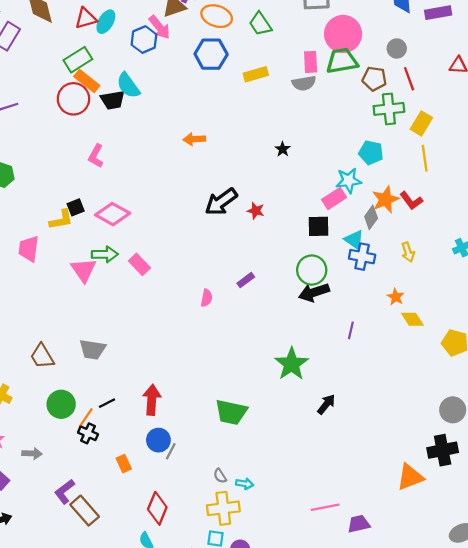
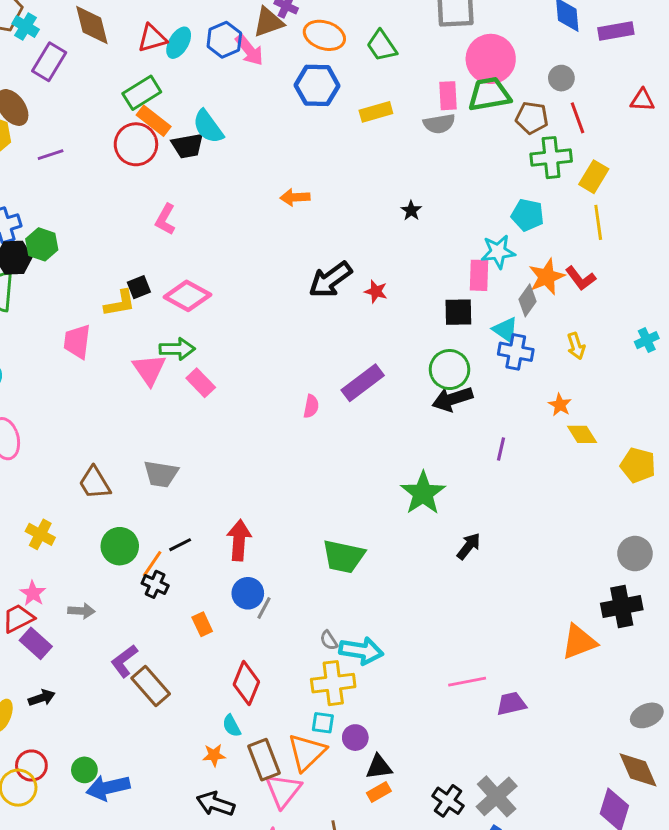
blue hexagon: (144, 40) -> (224, 40), moved
pink rectangle: (334, 198) -> (479, 275), turned -55
pink rectangle: (139, 264) -> (201, 383), moved
purple rectangle: (246, 280) -> (363, 383), size x1.8
cyan arrow: (245, 484) -> (361, 651), size x1.8

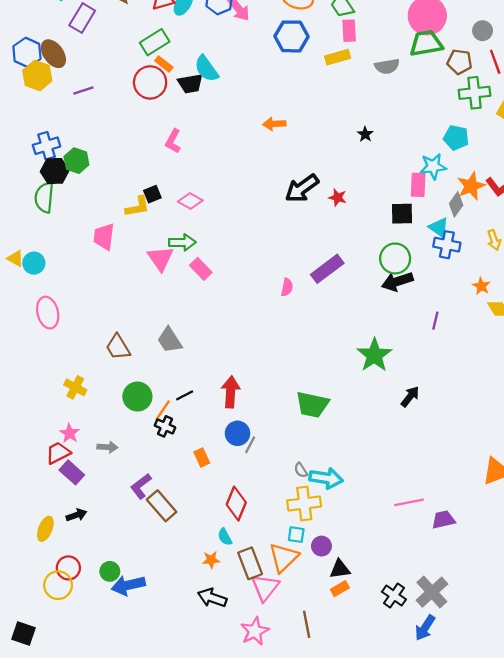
pink rectangle: (448, 96) -> (349, 31), moved
orange rectangle: (154, 121) -> (164, 64), size x0.7
pink diamond: (187, 296) -> (190, 201), size x0.7
gray trapezoid: (161, 474) -> (170, 340), turned 48

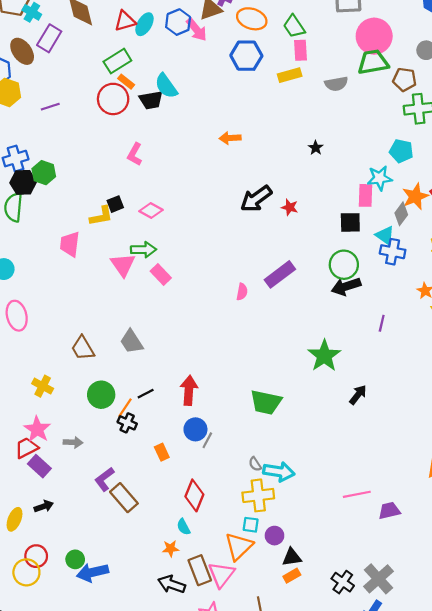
brown ellipse: (53, 54) -> (22, 51), moved
pink star: (70, 433) -> (37, 429), size x1.4
brown rectangle: (250, 563) -> (200, 570), moved

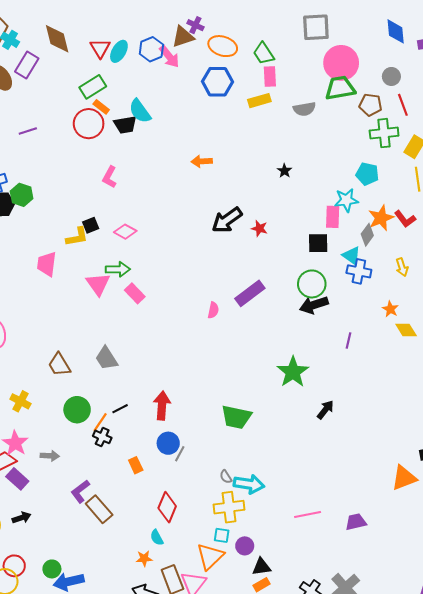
red triangle: (125, 21) -> (100, 48), turned -45
pink line: (357, 494) -> (308, 514), moved

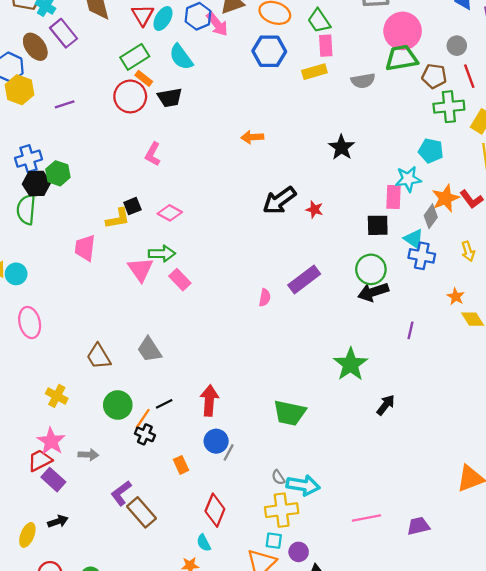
purple rectangle: (27, 65) -> (64, 33), turned -70
cyan semicircle: (140, 111) -> (181, 57), moved
black star: (285, 171) -> (342, 147), size x1.6

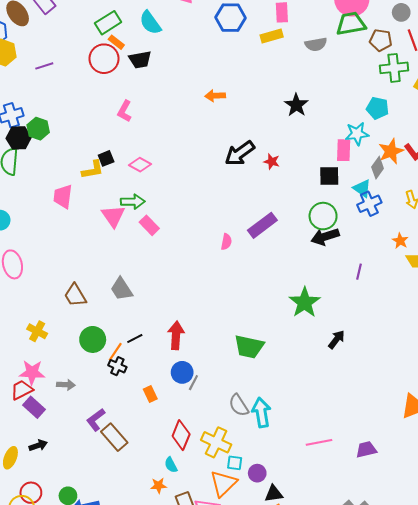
blue cross: (422, 256) -> (369, 204), turned -35
pink star: (51, 441) -> (32, 372), turned -30
gray semicircle: (278, 477) -> (239, 405), size x1.6
cyan arrow: (303, 485) -> (261, 412), turned -108
yellow cross: (282, 510) -> (216, 442), moved, turned 32

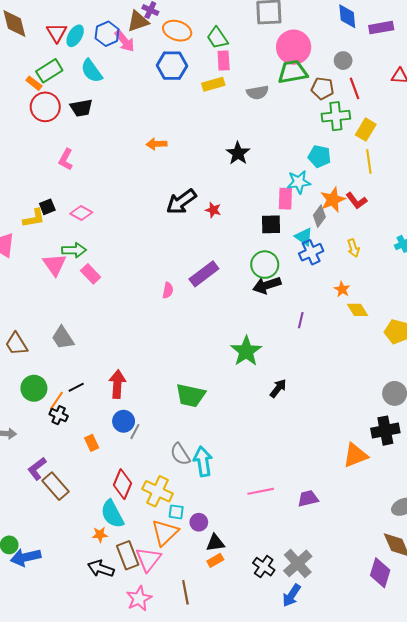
orange rectangle: (116, 42) -> (34, 83), moved
cyan semicircle: (171, 465) -> (112, 514), size x1.8

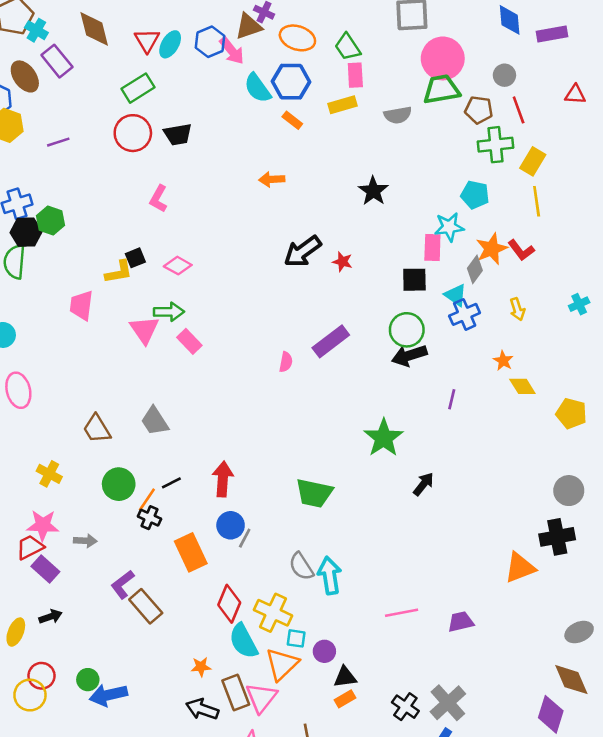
cyan semicircle: (92, 71) -> (258, 88), moved
orange rectangle: (34, 83) -> (292, 120), moved
orange rectangle: (92, 443) -> (191, 552), size x1.8
cyan semicircle: (112, 514) -> (243, 641), moved

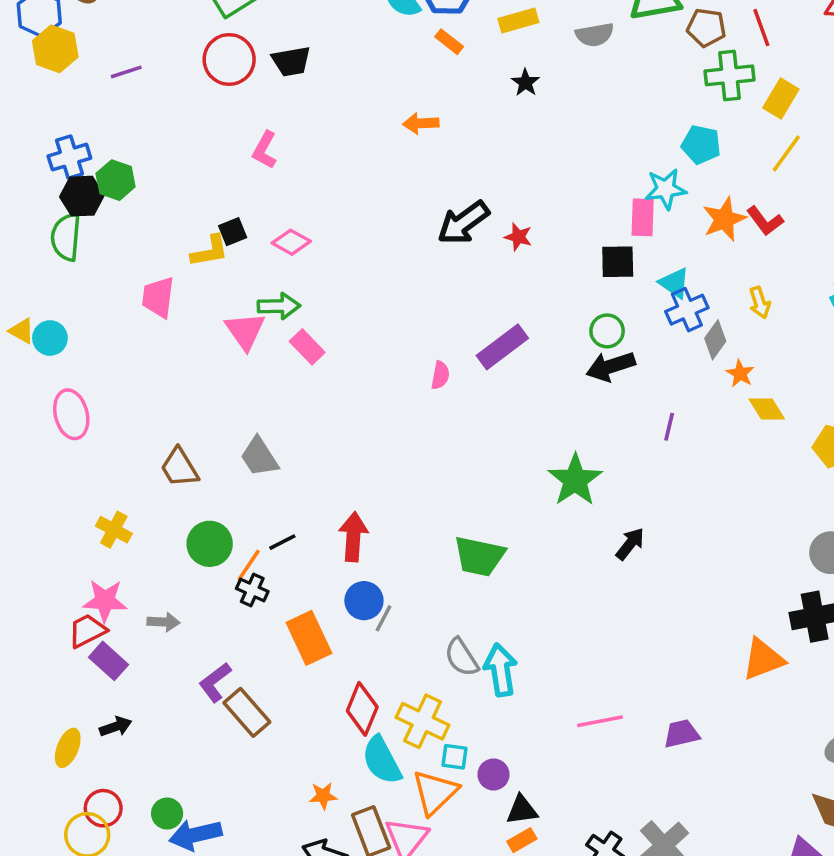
black star: (373, 191) -> (525, 83), moved, size x0.7
yellow line: (537, 201) -> (786, 154), turned 44
gray diamond: (475, 269) -> (715, 340), moved
green circle: (407, 330) -> (607, 331), size x0.7

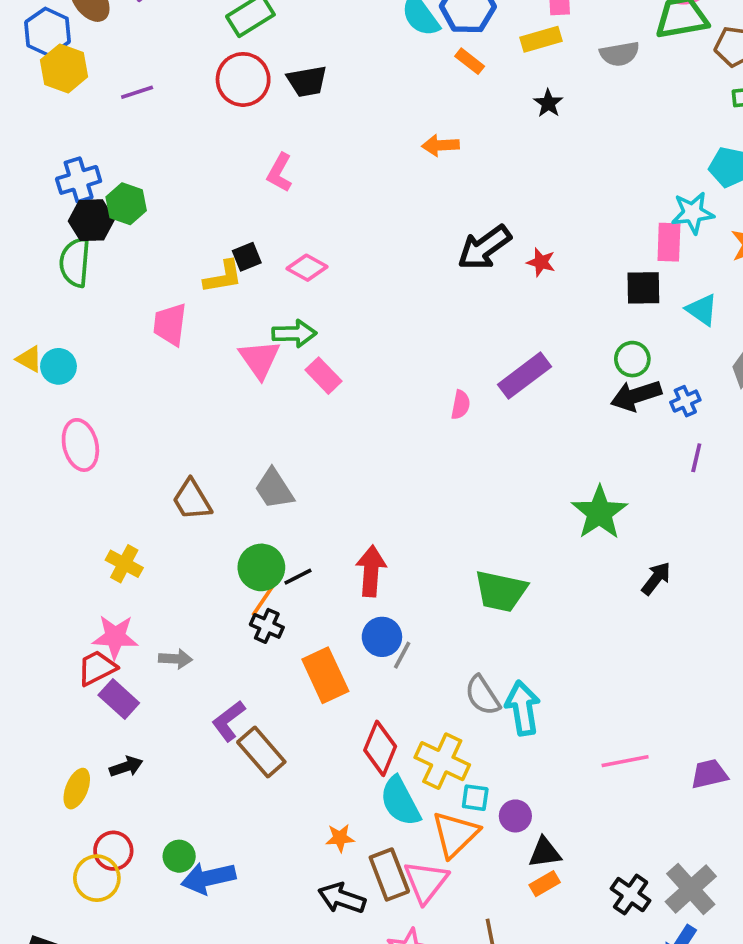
blue cross: (687, 310) -> (685, 401), moved, size x0.7
green circle: (210, 544) -> (261, 567), moved

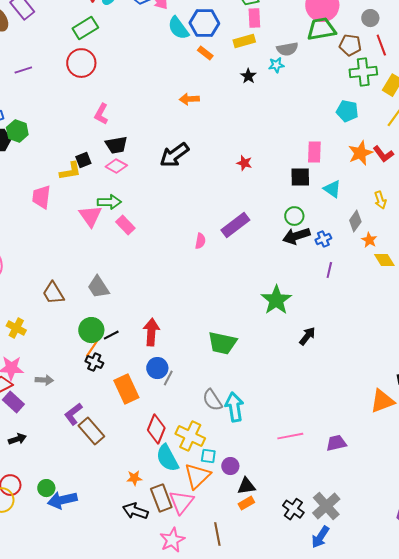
black trapezoid: (307, 81) -> (116, 145), moved
cyan star: (693, 213) -> (276, 65), moved, size x0.7
black arrow: (484, 248) -> (174, 155), moved

